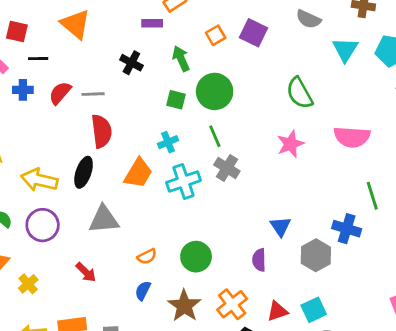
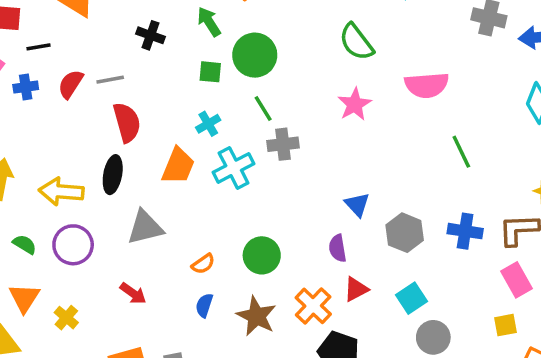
gray cross: (227, 168) -> (283, 144), turned -30
blue cross: (347, 229) -> (465, 231), moved
red triangle: (277, 311) -> (356, 289), moved

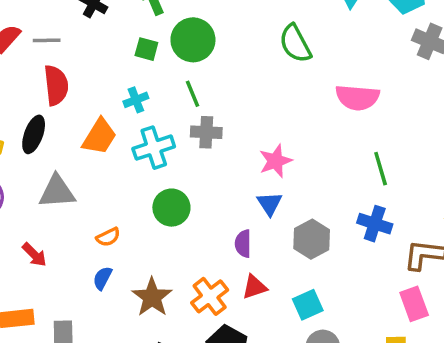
pink star: (355, 104) -> (275, 161), moved
blue cross: (465, 231) -> (375, 224), moved
green circle: (262, 255) -> (171, 208), moved

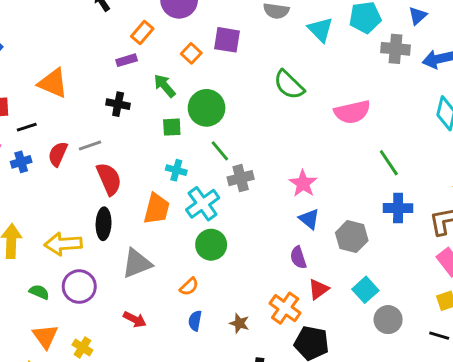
cyan cross: (136, 100) -> (176, 170), turned -36
green circle: (171, 208) -> (211, 245), moved
brown star: (152, 297) -> (239, 323), size x0.6

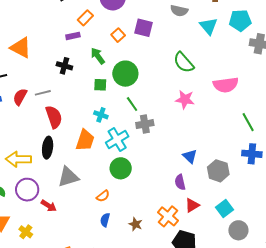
pink star: (303, 183) -> (185, 99), moved, turned -30
red arrow: (135, 319) -> (49, 206), moved

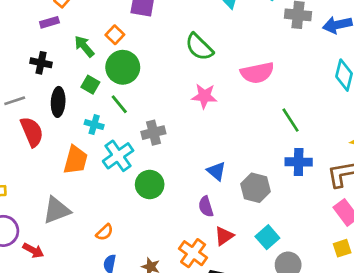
orange square: (118, 35) -> (115, 35), moved
green square: (100, 85) -> (90, 85), turned 32
green line: (132, 104) -> (119, 104), moved
black ellipse: (48, 148) -> (58, 102), moved
green circle: (121, 168) -> (150, 184), moved

